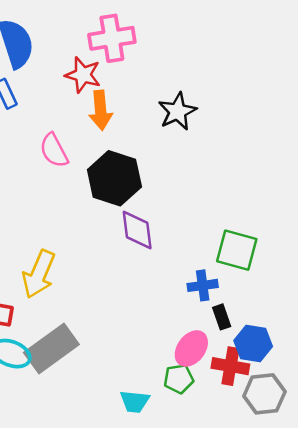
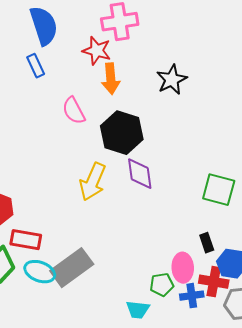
yellow arrow: (39, 274) -> (93, 182), moved
blue cross: (203, 285) -> (192, 296), moved
pink ellipse: (191, 348) -> (183, 268), turned -40
green pentagon: (179, 379) -> (162, 285), moved

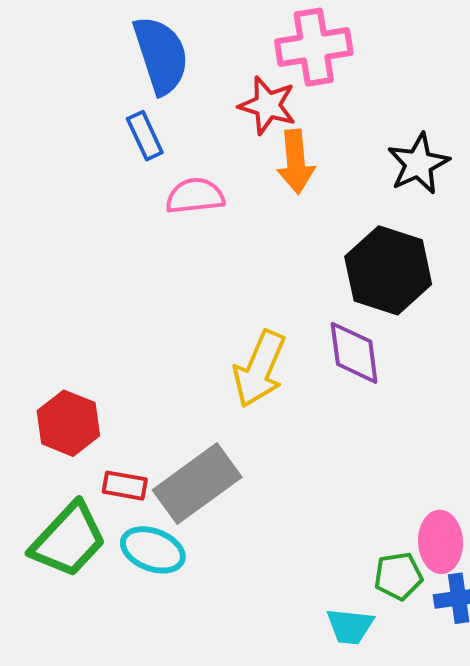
pink semicircle: (74, 111) -> (195, 196), moved, turned 112
black hexagon: (122, 133) -> (388, 270), moved
red rectangle: (26, 240) -> (125, 486), size x0.7
gray rectangle: (72, 268) -> (197, 484), moved

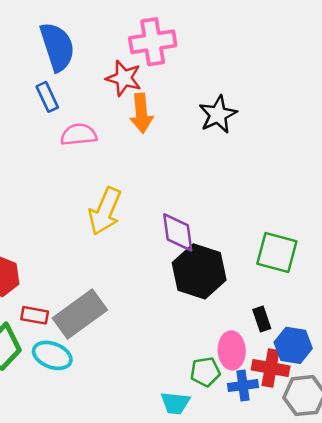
black hexagon: (388, 270) -> (199, 271), moved
yellow arrow: (259, 369) -> (105, 211), moved

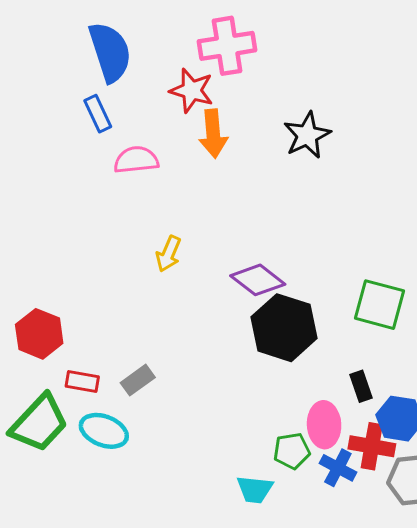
yellow arrow: (105, 211) -> (169, 254), size x0.6
purple diamond: (178, 232) -> (258, 280), turned -45
gray rectangle: (80, 314) -> (138, 380), size x0.5
blue cross: (243, 386) -> (338, 468), turned 36

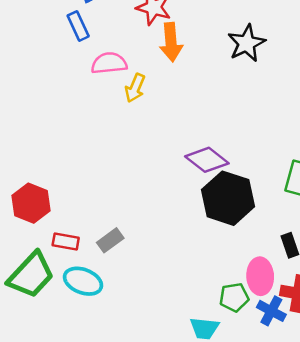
yellow arrow: (169, 254) -> (135, 88), moved

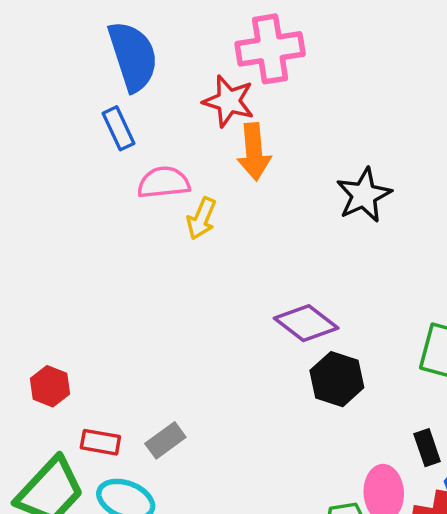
black star: (247, 43) -> (364, 195), moved
black hexagon: (228, 198) -> (337, 379), size x0.7
red hexagon: (31, 203) -> (50, 386), size x0.7

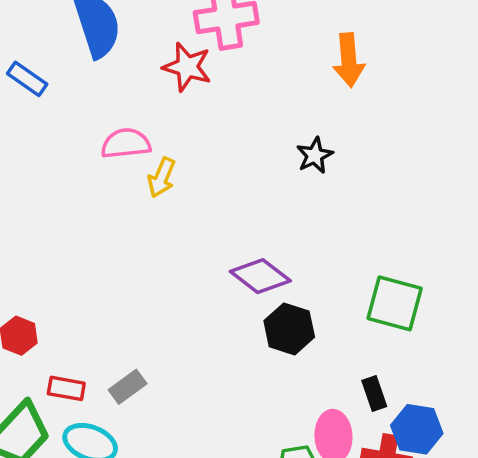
blue rectangle: (119, 128) -> (27, 79), moved, turned -30
orange arrow: (254, 152) -> (349, 60), moved
black star: (364, 195) -> (315, 155), size x0.7

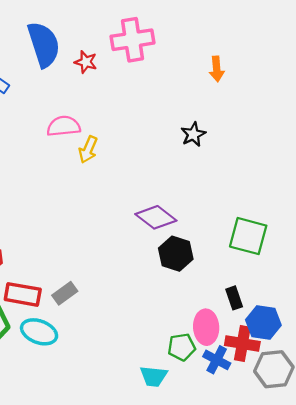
orange arrow: (349, 60) -> (217, 69), size x0.7
red star: (187, 67) -> (86, 62), moved, size x0.7
red rectangle: (66, 388) -> (23, 294), size x1.4

